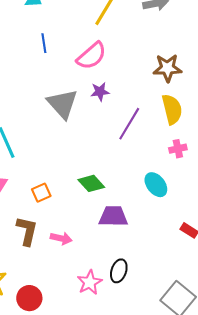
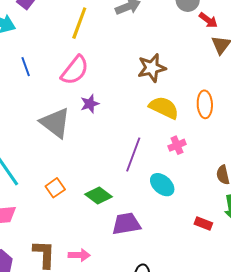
yellow semicircle: (172, 109) -> (164, 108), turned -40
purple line: (129, 124) -> (133, 154), moved
orange square: (41, 193) -> (55, 188), moved

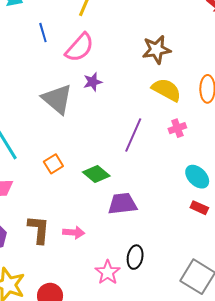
blue line: (26, 67) -> (43, 33), moved
cyan ellipse: (162, 185) -> (197, 177), moved

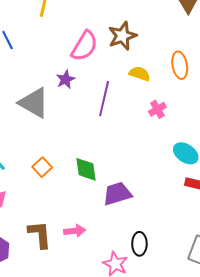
pink semicircle: (80, 48) -> (84, 46), moved
yellow semicircle: (166, 90) -> (140, 74), size x0.7
purple line: (133, 135) -> (104, 99), moved
green diamond: (96, 174) -> (86, 169), turned 52

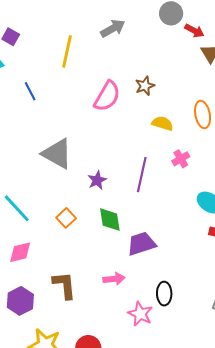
brown star: (122, 36) -> (145, 86), size x0.7
purple star: (66, 79) -> (97, 180), moved
purple line: (104, 99) -> (142, 175), moved
pink arrow: (75, 231) -> (114, 279), moved

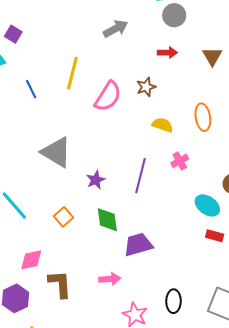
red arrow: (194, 31) -> (167, 53), moved, turned -30
yellow line: (67, 51) -> (72, 73), moved
pink diamond: (20, 252) -> (31, 260), moved
black ellipse: (164, 294) -> (173, 301), moved

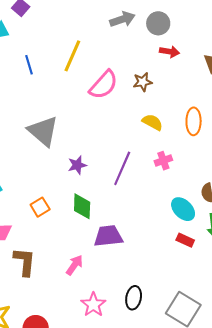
gray circle: (174, 15) -> (158, 23), moved
orange square: (64, 217) -> (40, 207), moved
pink arrow: (110, 279) -> (74, 265), turned -60

